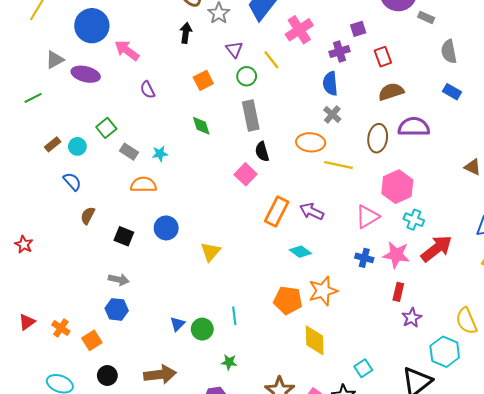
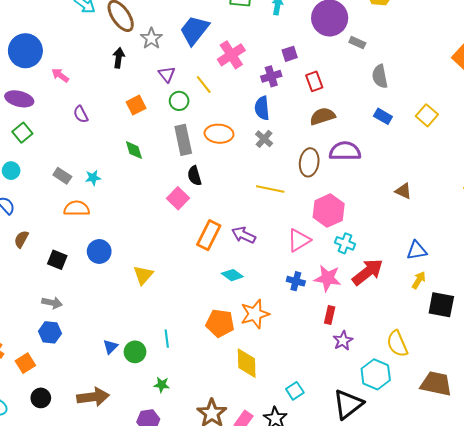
pink arrow: (127, 50) -> (60, 75), size x0.7
green square: (106, 128) -> (22, 133), moved
orange ellipse: (311, 142) -> (219, 134), moved

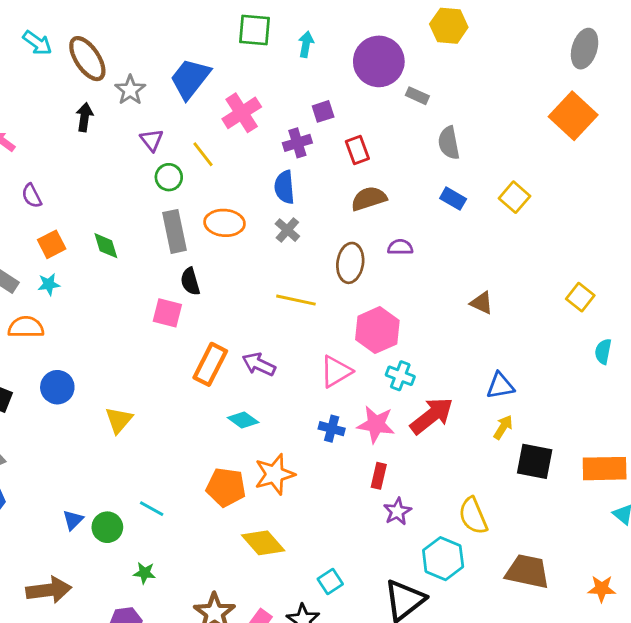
orange square: (136, 105) -> (52, 244), moved
purple semicircle: (345, 151) -> (400, 247), size x0.6
pink square: (178, 198) -> (167, 313), turned -30
cyan line: (167, 339) -> (152, 509), turned -54
yellow diamond: (247, 363) -> (263, 543), turned -40

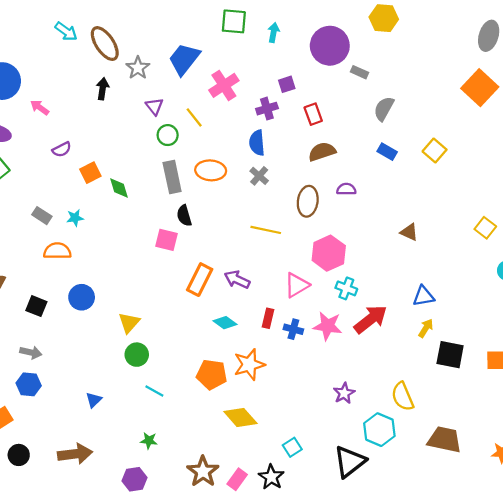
gray semicircle: (449, 143) -> (384, 109), turned 40
purple semicircle: (32, 196) -> (62, 149), turned -90
orange square: (52, 244) -> (90, 173), moved
red rectangle: (379, 476) -> (268, 318), moved
green circle: (107, 527) -> (137, 355), moved

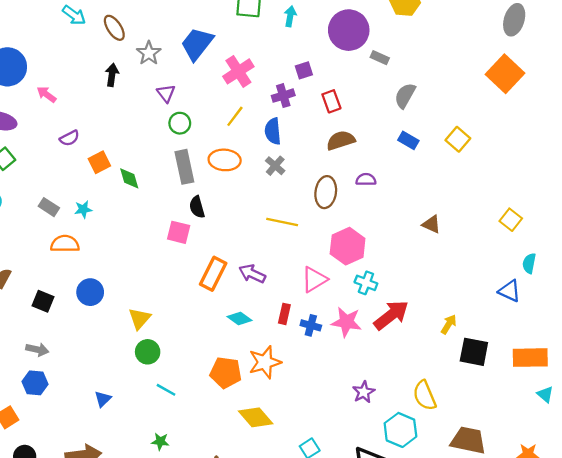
brown ellipse: (105, 44) -> (114, 28), size x0.7
yellow line: (194, 117) -> (235, 116), moved, turned 75
blue triangle: (424, 296) -> (510, 291), moved, turned 35

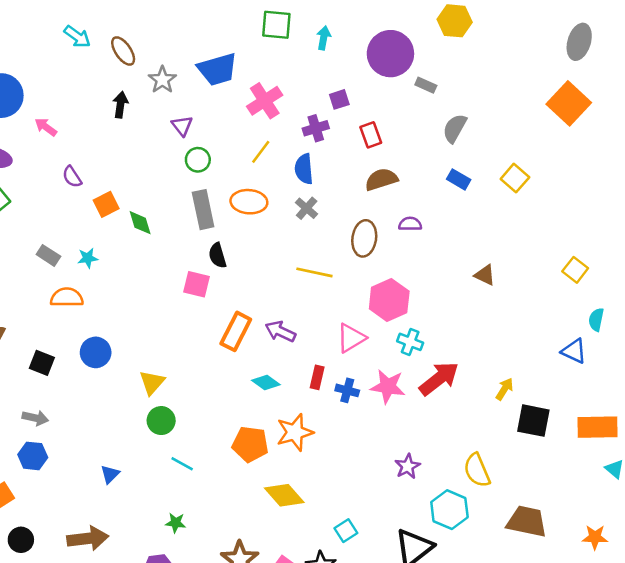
blue trapezoid: (197, 44) -> (217, 69), turned -144
purple semicircle: (69, 138) -> (72, 177), turned 84

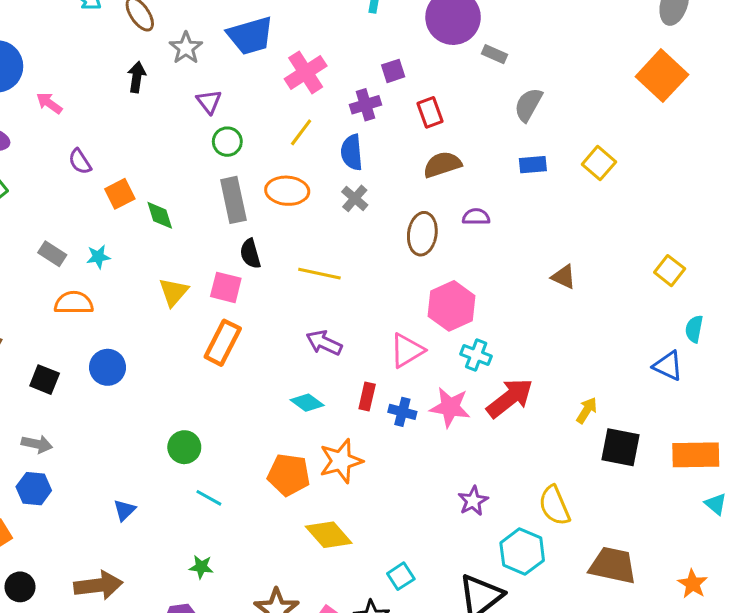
blue rectangle: (459, 179) -> (533, 165), turned -35
yellow line: (314, 272) -> (319, 274), moved
orange rectangle: (236, 331) -> (223, 343), moved
yellow triangle: (152, 383) -> (174, 292), moved
orange star: (595, 537) -> (693, 584), turned 30

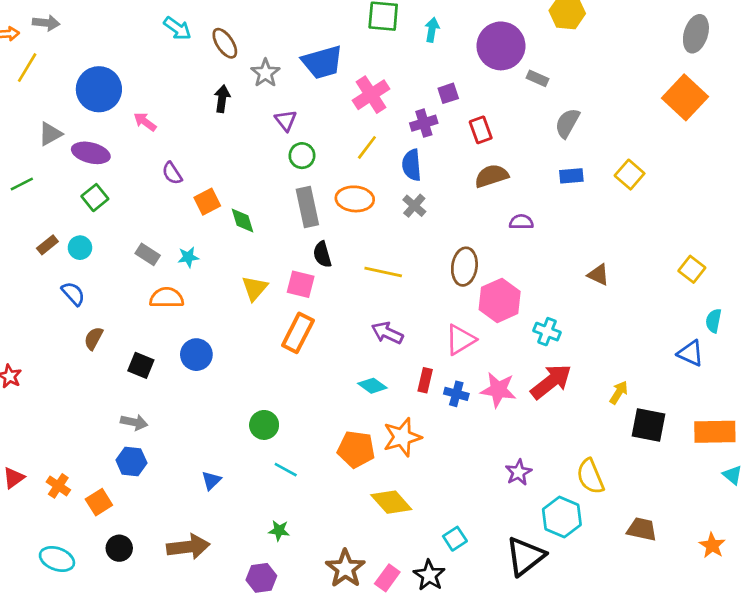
brown ellipse: (422, 234) -> (464, 267), moved
cyan cross: (476, 355) -> (547, 332), moved
brown trapezoid: (613, 565) -> (642, 529), size x0.7

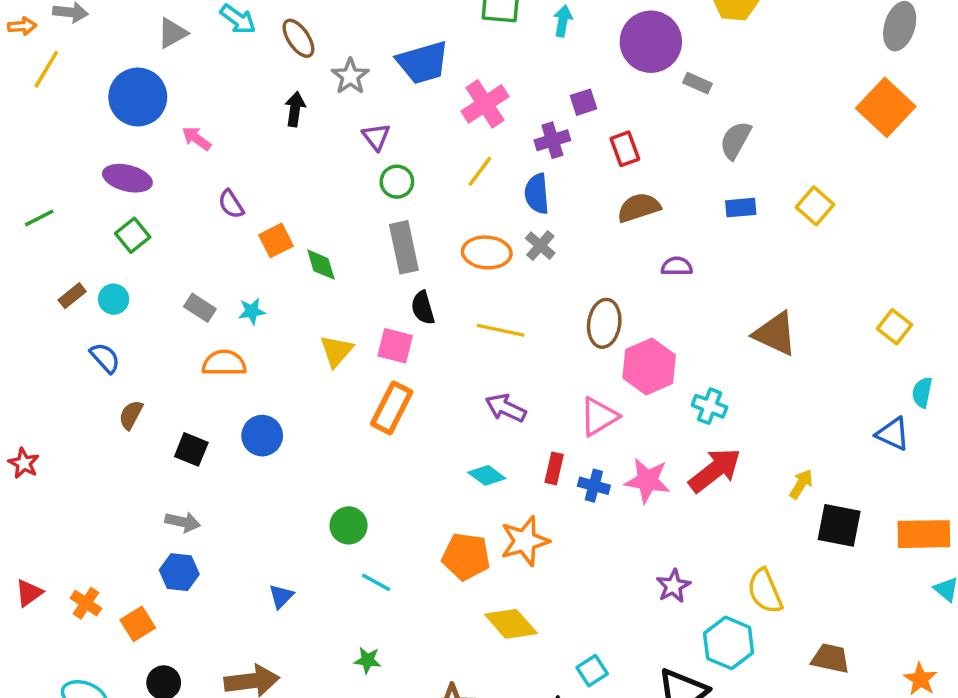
gray triangle: (50, 134) -> (172, 33), moved
orange ellipse: (355, 199) -> (487, 252), moved
brown triangle: (598, 275) -> (775, 334), size x1.6

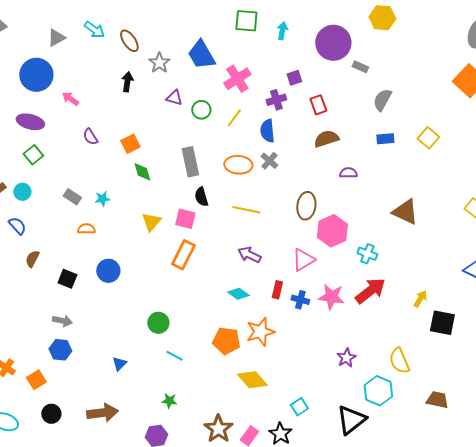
blue trapezoid: (423, 62) -> (201, 55), turned 76
purple triangle: (376, 137) -> (174, 98), turned -36
green circle: (397, 182) -> (201, 110), moved
orange square: (276, 240) -> (130, 144), moved
orange semicircle: (224, 363) -> (86, 229), size x0.7

